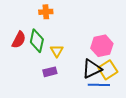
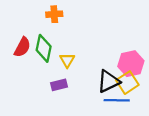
pink hexagon: (102, 46) -> (131, 64), moved

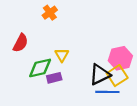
orange cross: (54, 14) -> (50, 13), turned -32
green diamond: (44, 48) -> (40, 68), moved, turned 65

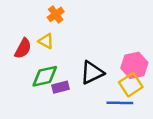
yellow triangle: (62, 55) -> (46, 41), moved, turned -32
black triangle: (100, 75) -> (92, 73), moved

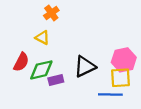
red semicircle: (23, 48) -> (21, 62), moved
yellow square: (131, 85) -> (120, 78), turned 30

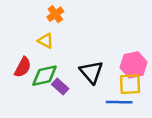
black triangle: (85, 67) -> (91, 72), turned -45
purple rectangle: (56, 80) -> (60, 86), turned 56

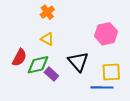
yellow triangle: (46, 41) -> (47, 39), moved
pink hexagon: (134, 65) -> (106, 34), moved

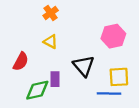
green diamond: (38, 65) -> (37, 90), moved
purple rectangle: (51, 74) -> (55, 79), turned 48

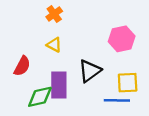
black triangle: (84, 66) -> (90, 71), turned 35
purple rectangle: (55, 79) -> (59, 85), size x1.6

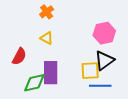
black triangle: (90, 71) -> (104, 60), moved
yellow square: (128, 83) -> (90, 71), moved

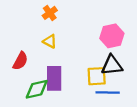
black triangle: (104, 60) -> (112, 65), turned 30

